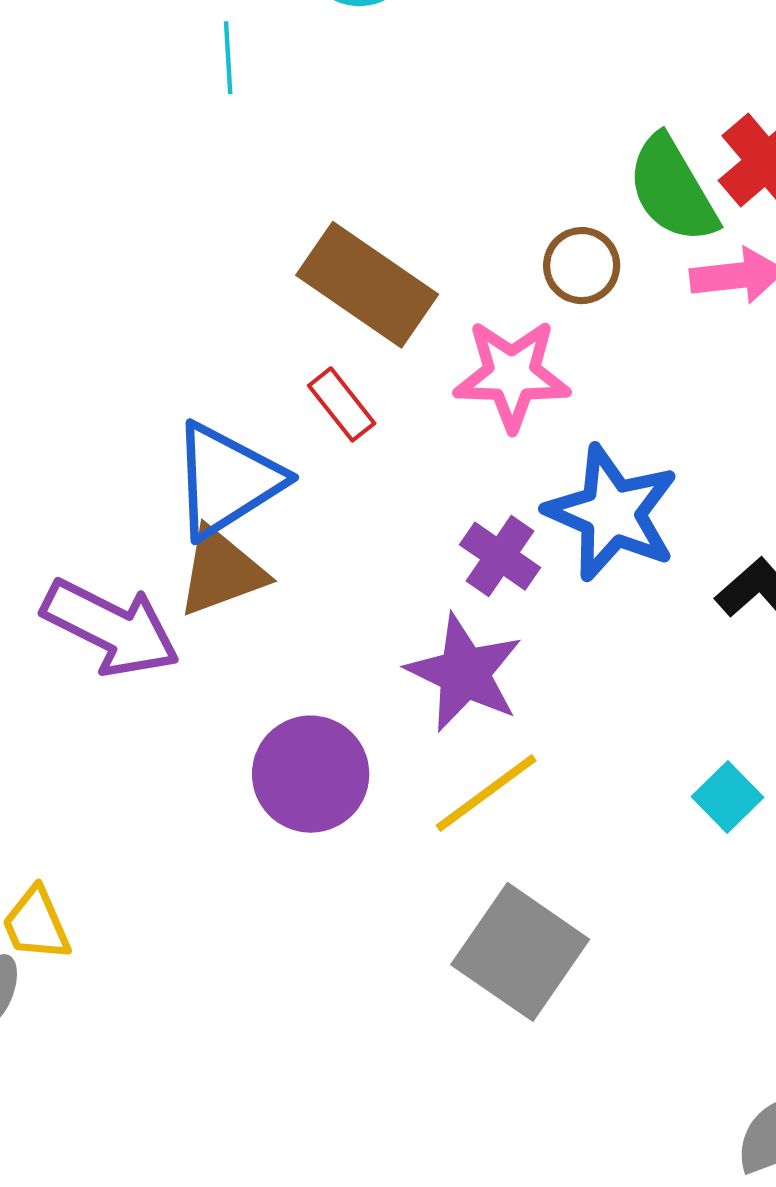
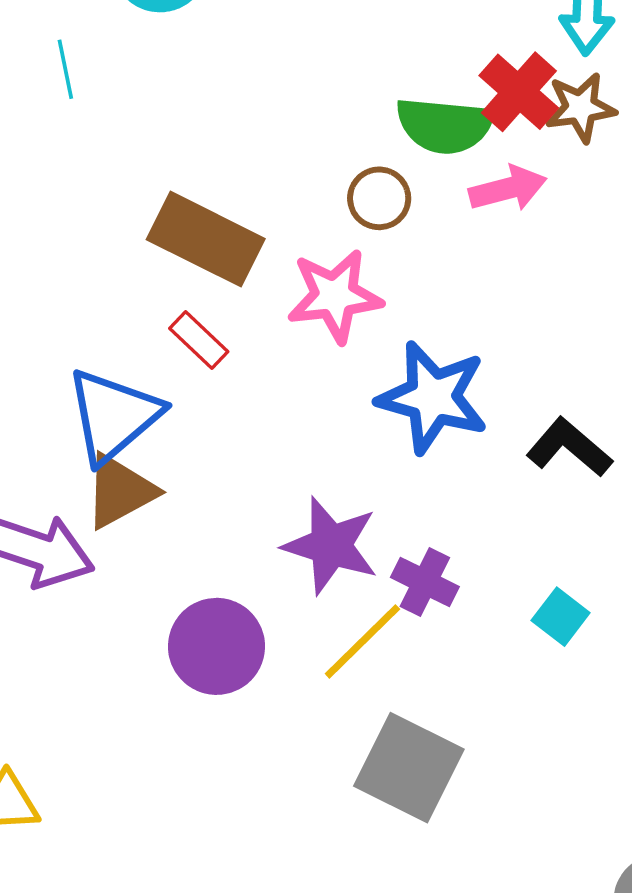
green semicircle: (672, 189) -> (445, 125), turned -46
purple cross: (500, 556) -> (425, 582), moved

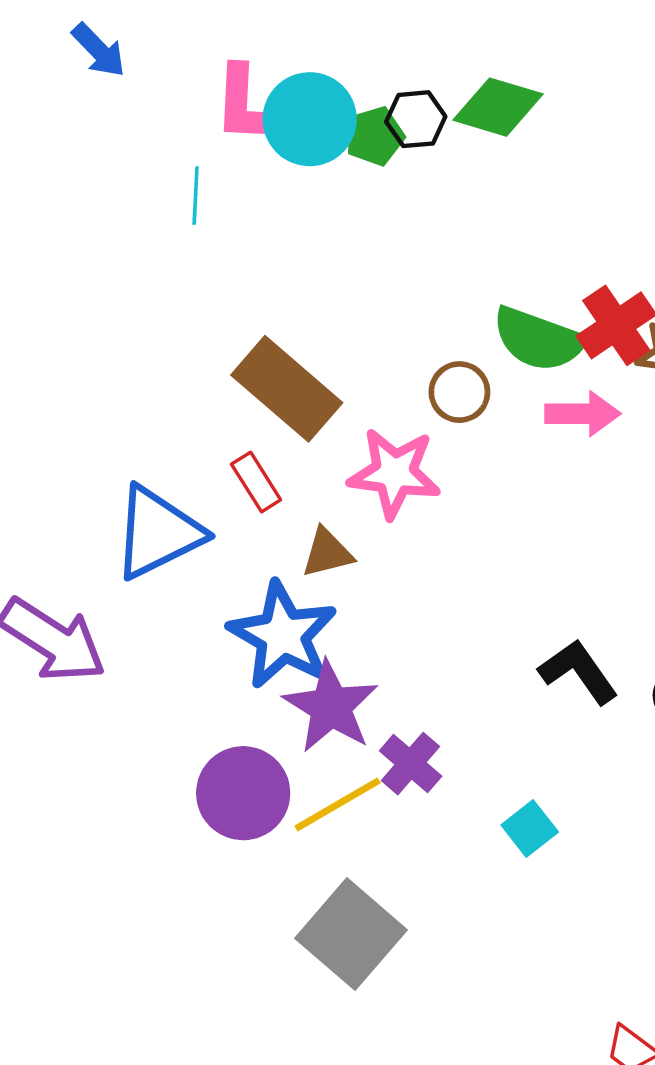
blue star: (433, 397) -> (283, 635), moved
brown triangle: (120, 491) -> (327, 553), moved, size x0.7
purple circle: (216, 646) -> (243, 793), moved

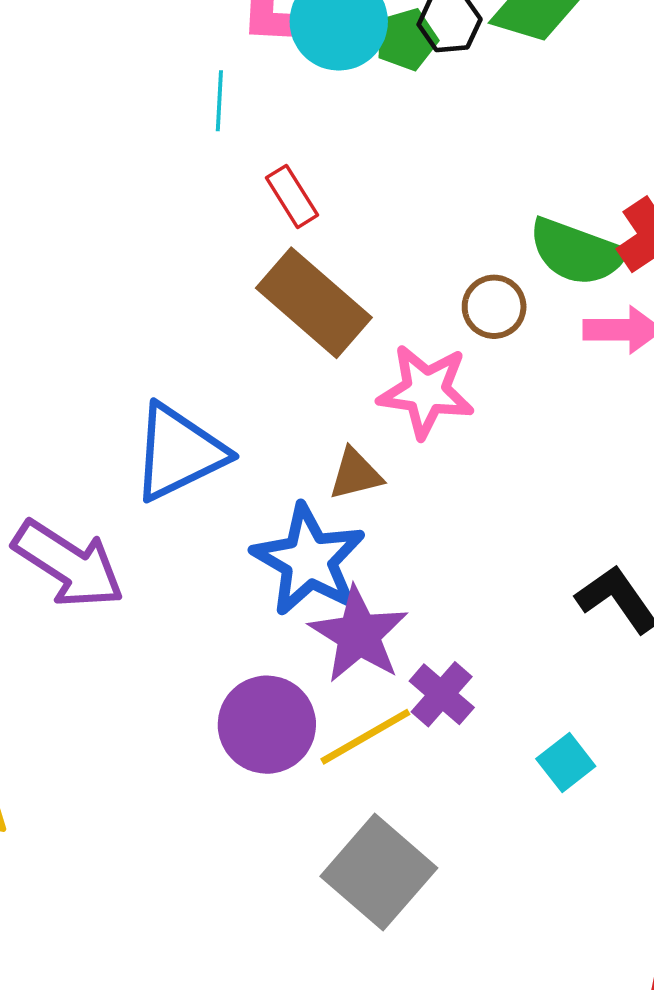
red rectangle: (256, 482) -> (292, 196), moved

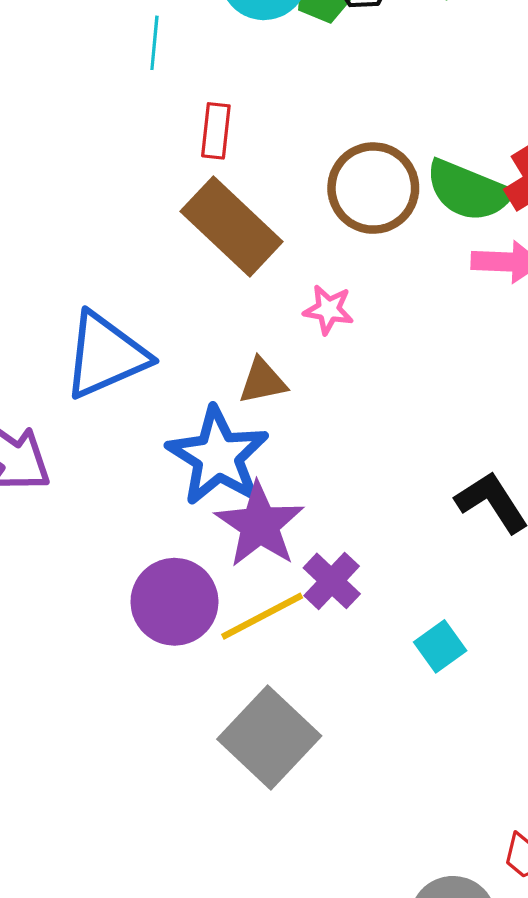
red rectangle: (292, 196) -> (216, 131), turned 36
brown circle: (494, 307) -> (373, 188), moved, size x1.6
pink star: (426, 391) -> (328, 310), size x0.6

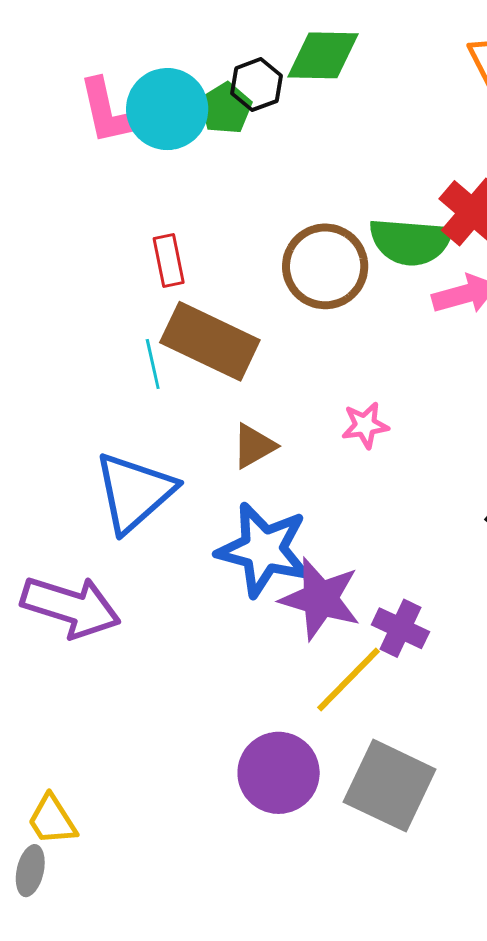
cyan line: (154, 43) -> (153, 364), moved
pink star: (328, 310) -> (365, 425), moved
brown triangle: (263, 381) -> (254, 446), moved
purple circle: (174, 602) -> (279, 773), moved

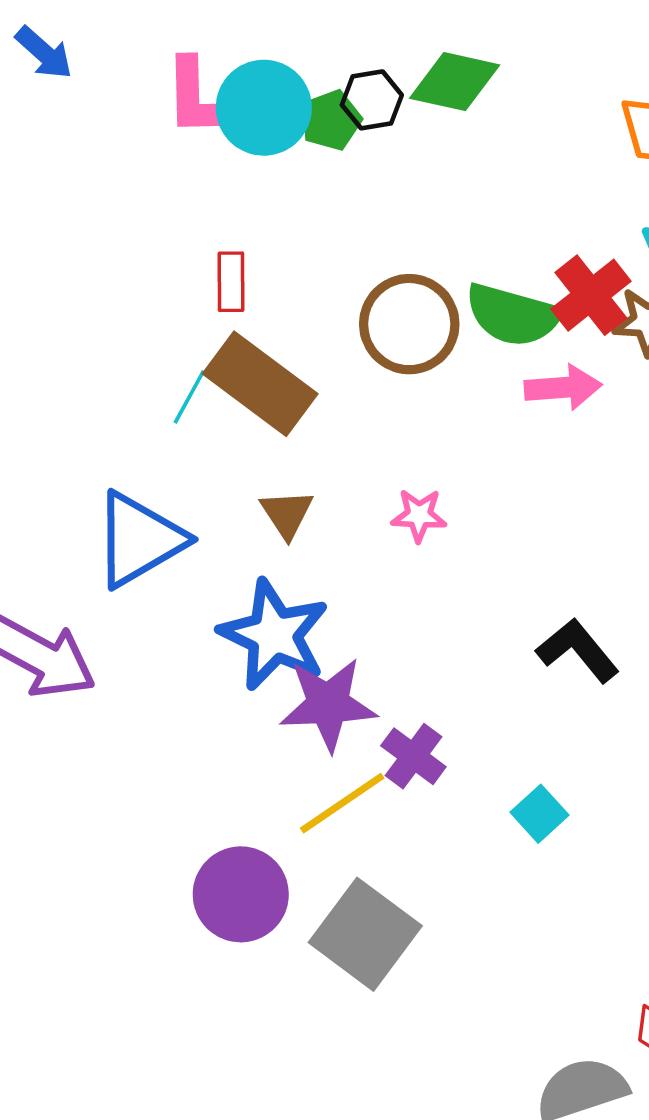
cyan line: (153, 364) -> (189, 397), turned 30
brown triangle: (254, 446) -> (287, 514), turned -45
purple star: (320, 599) -> (328, 704), turned -30

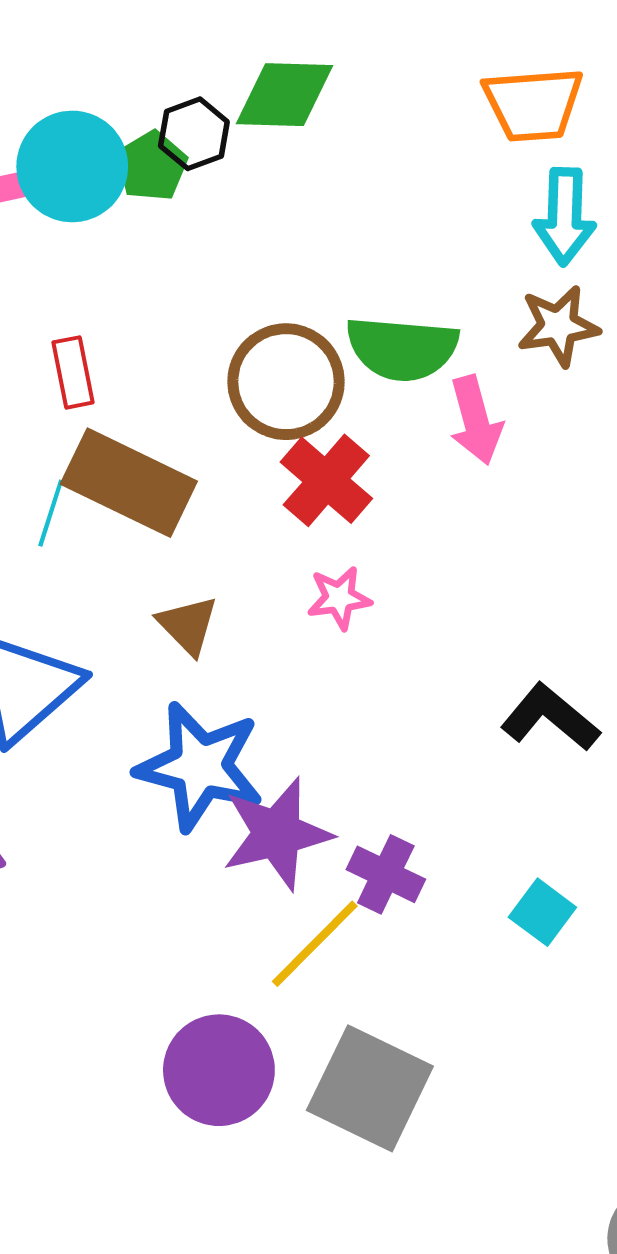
red cross: (591, 295) -> (326, 480), moved
pink arrow: (563, 388) -> (476, 420), turned 90

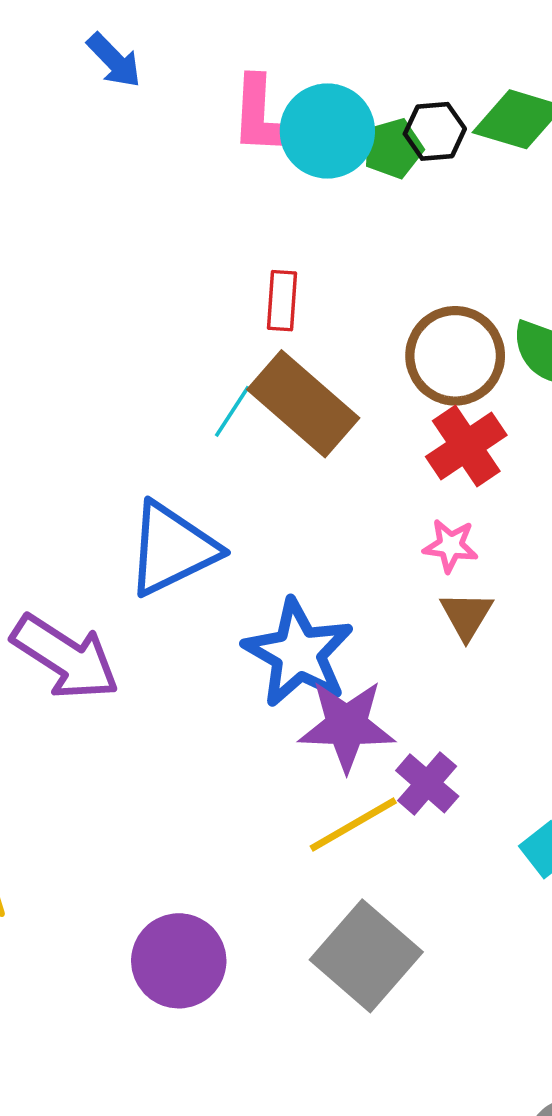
brown triangle: (188, 625) -> (466, 615), moved
purple circle: (219, 1070) -> (179, 961), moved

